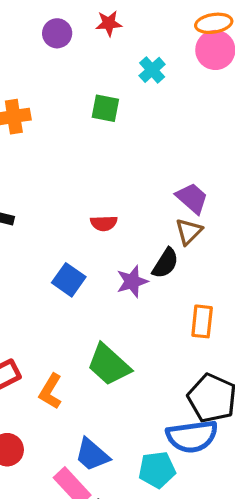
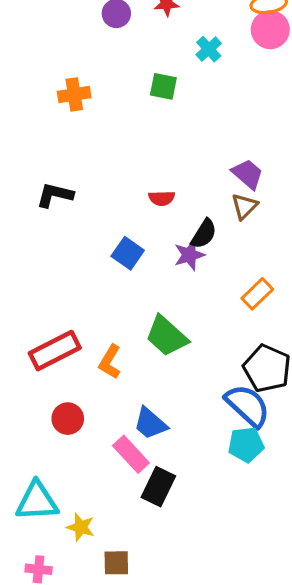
black semicircle: (165, 263) -> (204, 234), moved
orange rectangle: (202, 321) -> (257, 294), turned 40
blue semicircle: (192, 436) -> (248, 406), turned -129
cyan pentagon: (157, 470) -> (246, 445), moved

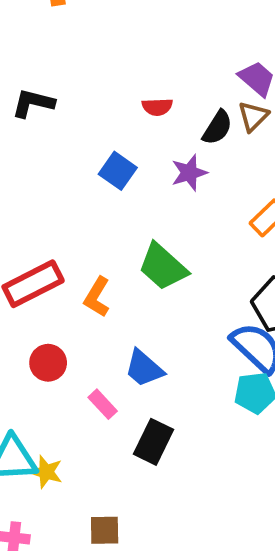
black semicircle: (204, 234) -> (217, 128), moved
pink rectangle: (131, 454) -> (103, 404), moved, size x0.7
yellow star: (81, 527) -> (46, 472), moved

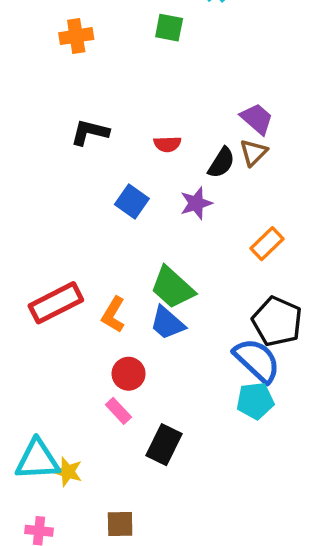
black L-shape: (33, 103) -> (90, 132), moved
red circle: (48, 363) -> (129, 374), moved
blue trapezoid: (144, 368) -> (167, 323), moved

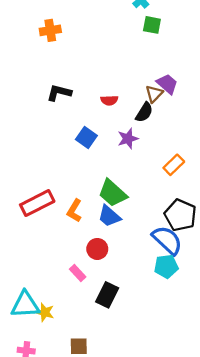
green square: (169, 28) -> (152, 25), moved
brown triangle: (253, 153) -> (154, 94), moved
red circle: (129, 374) -> (97, 249), moved

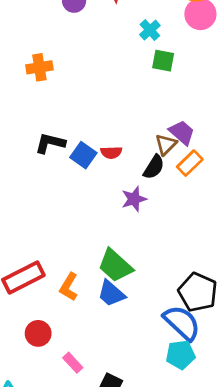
blue square: (86, 137) -> (83, 155), moved
orange rectangle: (174, 165) -> (190, 163), moved
red circle: (97, 249) -> (38, 333), moved

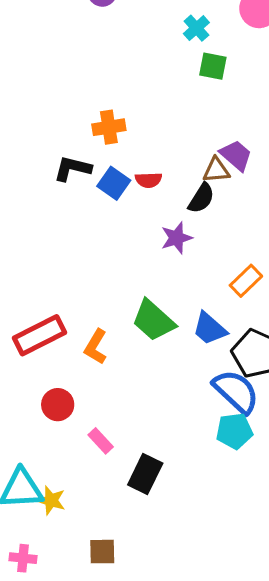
orange cross: (39, 67) -> (109, 127), moved
brown triangle: (166, 144) -> (216, 170), turned 40
orange rectangle: (190, 163) -> (246, 281), moved
blue trapezoid: (111, 293) -> (210, 329), moved

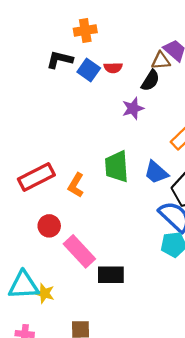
green trapezoid: (153, 320) -> (117, 167), turned 44
pink rectangle: (101, 441) -> (79, 251), size x1.8
black rectangle: (145, 474) -> (111, 275), turned 64

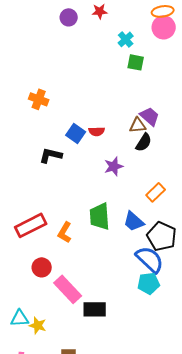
orange cross: (85, 30) -> (39, 99), moved, turned 30
black L-shape: (60, 60) -> (51, 155), moved
black semicircle: (150, 80) -> (144, 142), moved
cyan triangle: (24, 285) -> (20, 318), size x0.7

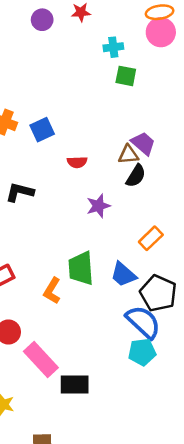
cyan cross: (126, 39) -> (113, 47), turned 35
blue square: (76, 133) -> (42, 130), moved, turned 30
orange L-shape: (65, 232) -> (52, 291), moved

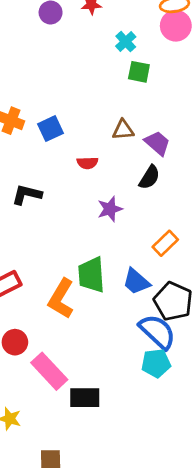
cyan cross: (113, 47) -> (126, 42), turned -36
brown triangle: (128, 155) -> (123, 130), moved
orange L-shape: (52, 291) -> (61, 299), size x1.4

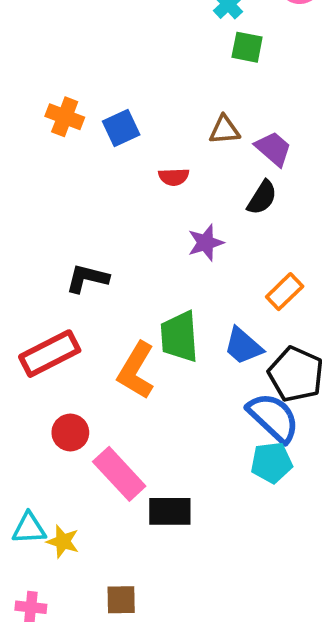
black L-shape: (27, 194) -> (87, 278), moved

